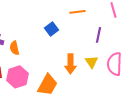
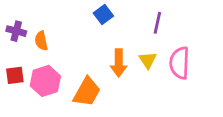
blue square: (51, 29) -> (103, 15), moved

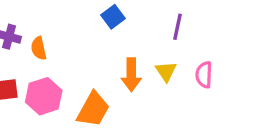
pink semicircle: (180, 63) -> (204, 75), size x0.7

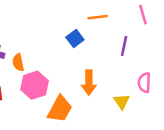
yellow triangle: (166, 71) -> (122, 102), moved
pink hexagon: (44, 96) -> (35, 85), moved

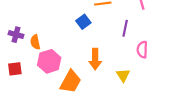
pink semicircle: (144, 83) -> (142, 50), moved

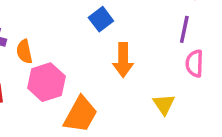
purple line: (125, 28) -> (184, 29), moved
orange arrow: (95, 59) -> (123, 60), moved

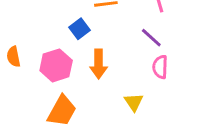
purple line: (184, 29) -> (151, 38), turned -60
pink hexagon: (46, 82) -> (56, 65), moved

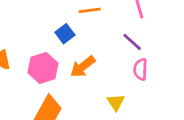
orange arrow: (99, 64) -> (83, 67), turned 52

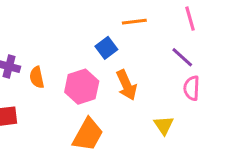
orange arrow: (83, 67) -> (127, 85), turned -76

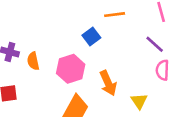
orange arrow: (127, 85) -> (108, 83), moved

